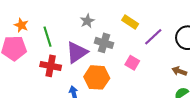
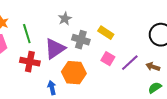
yellow rectangle: (130, 22) -> (106, 33), moved
purple line: (153, 37) -> (130, 63), moved

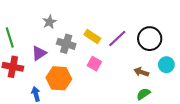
purple triangle: (55, 49) -> (39, 53), size x0.7
purple line: (130, 63) -> (117, 39), moved

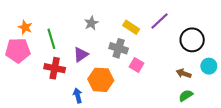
yellow rectangle: (92, 36) -> (131, 27), moved
purple line: (117, 39) -> (160, 21), moved
gray cross: (66, 44) -> (119, 48), moved

